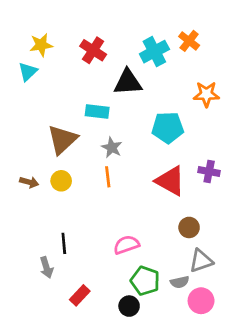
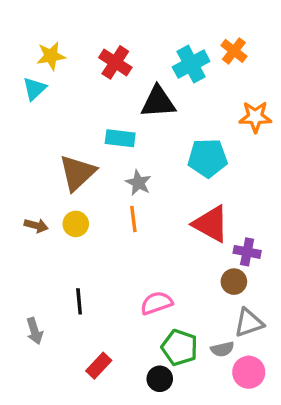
purple cross: (209, 171) -> (247, 252), moved
gray arrow: (46, 267) -> (35, 331), moved

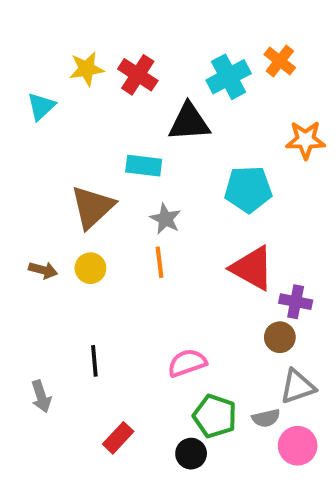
yellow star: (51, 56) -> (86, 69), moved

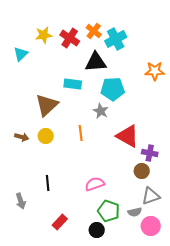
orange cross: (280, 61) -> (94, 31), moved
cyan pentagon: (248, 189) -> (113, 89), moved
gray star: (165, 219) -> (101, 111), moved

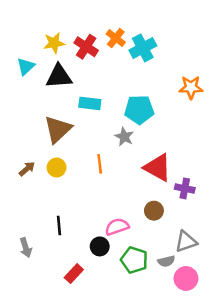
black triangle: (96, 62) -> (59, 76), moved
brown arrow: (22, 137) -> (27, 169), turned -56
brown circle: (142, 171) -> (154, 211), moved
black circle: (97, 230) -> (100, 246), moved

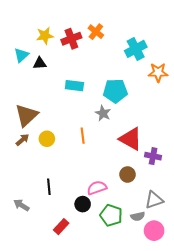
red cross: (86, 47) -> (71, 39), turned 36
cyan cross: (143, 48) -> (136, 49), moved
black triangle: (59, 76) -> (40, 63), moved, size x0.6
brown triangle: (58, 129) -> (26, 115), moved
gray arrow: (26, 248) -> (21, 205), turned 140

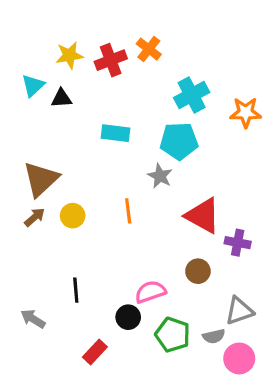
cyan cross: (136, 49) -> (192, 95), moved

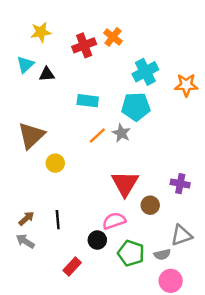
yellow star: (69, 55) -> (41, 32), moved
orange line: (128, 211) -> (97, 135), moved, turned 54
red triangle: (203, 216) -> (125, 184), moved, turned 32
brown arrow: (35, 217) -> (26, 218), moved
pink circle: (239, 358) -> (171, 281), moved

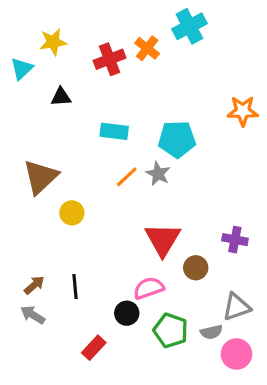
cyan triangle: (25, 65) -> (22, 69), moved
cyan cross: (145, 72) -> (189, 26), moved
pink circle: (171, 281) -> (236, 354), moved

